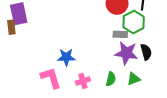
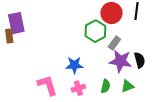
green hexagon: (134, 22) -> (95, 31), moved
gray rectangle: (120, 34) -> (114, 43), turned -56
blue star: (66, 57) -> (74, 65), moved

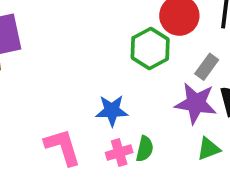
gray rectangle: (114, 43) -> (207, 67), moved
green semicircle: (105, 86) -> (145, 149), moved

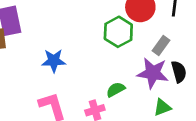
blue star: (112, 111) -> (54, 61), moved
green semicircle: (145, 149) -> (116, 90), moved, turned -132

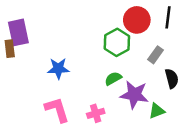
purple star: (153, 73) -> (134, 95), moved
green semicircle: (116, 90) -> (113, 78), moved

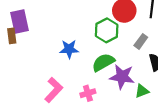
blue star: (58, 69) -> (69, 49), moved
green semicircle: (113, 78) -> (103, 62), size x1.5
pink L-shape: (57, 110) -> (54, 90), turned 60

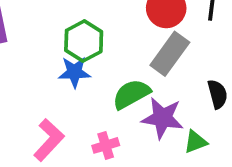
green hexagon: (107, 30) -> (84, 41), moved
gray rectangle: (141, 41) -> (170, 54), moved, size x1.6

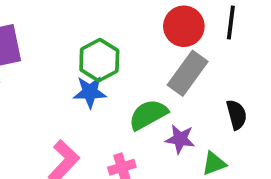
purple star: (162, 118) -> (180, 139), size x0.7

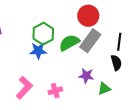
black line: (231, 23) -> (119, 42), moved
green semicircle: (148, 115) -> (69, 43), moved

